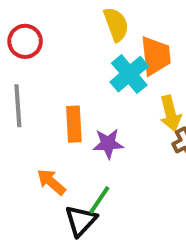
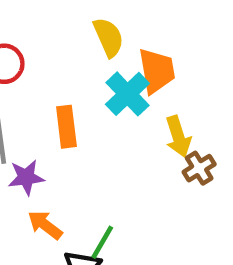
orange rectangle: (74, 124) -> (66, 127), moved
purple star: (108, 144) -> (26, 177), moved

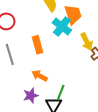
purple star: (26, 177) -> (31, 95), moved
orange arrow: (45, 225) -> (40, 76), moved

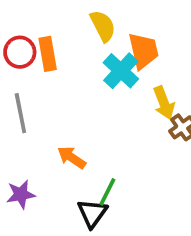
orange rectangle: (38, 45) -> (48, 54), moved
purple star: (31, 95) -> (21, 194), moved

